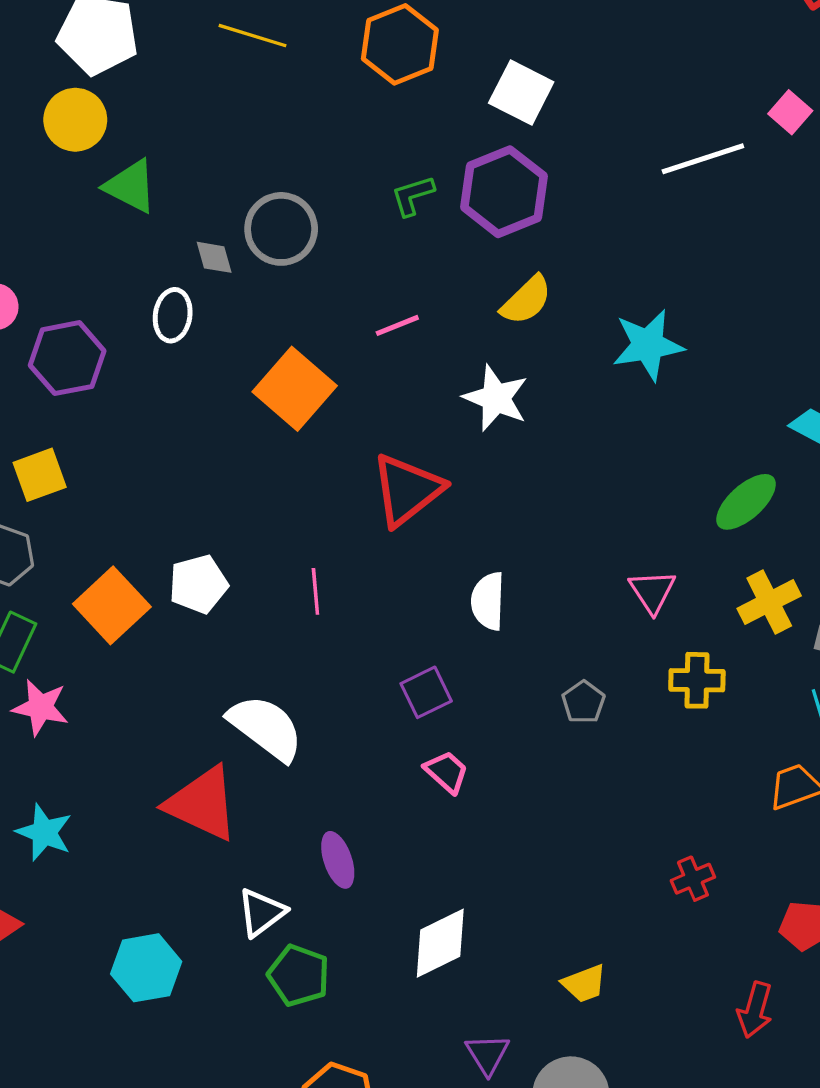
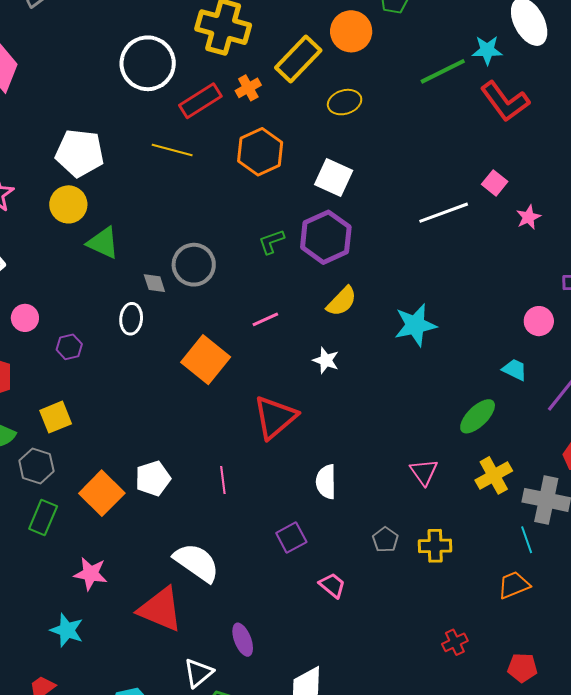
purple hexagon: (67, 358) -> (69, 347), size x0.6
white star: (496, 398) -> (326, 360), size x0.7
yellow cross: (697, 680) -> (435, 546), moved
pink star: (40, 707) -> (91, 574), moved
pink trapezoid: (446, 772) -> (332, 585), moved

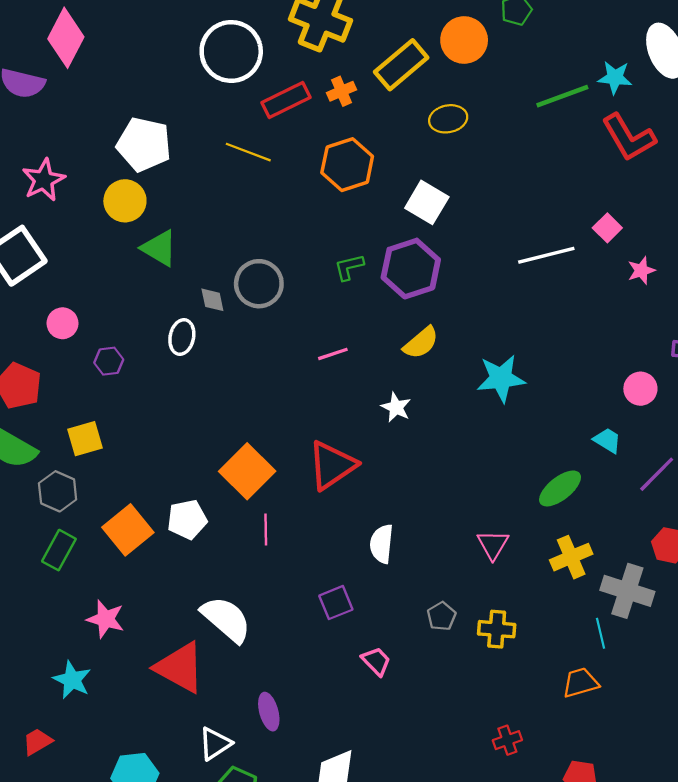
orange square: (206, 360) -> (247, 471), moved

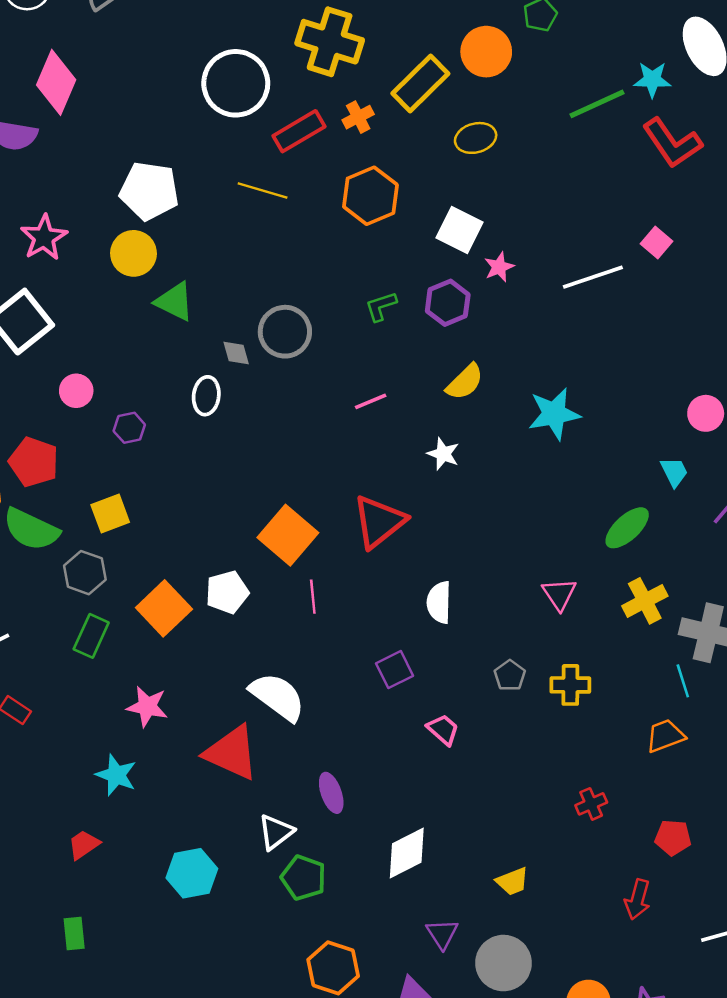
purple hexagon: (411, 269) -> (448, 303), size x0.7
pink star: (641, 270) -> (499, 267), moved
cyan trapezoid: (607, 440) -> (674, 472), turned 36

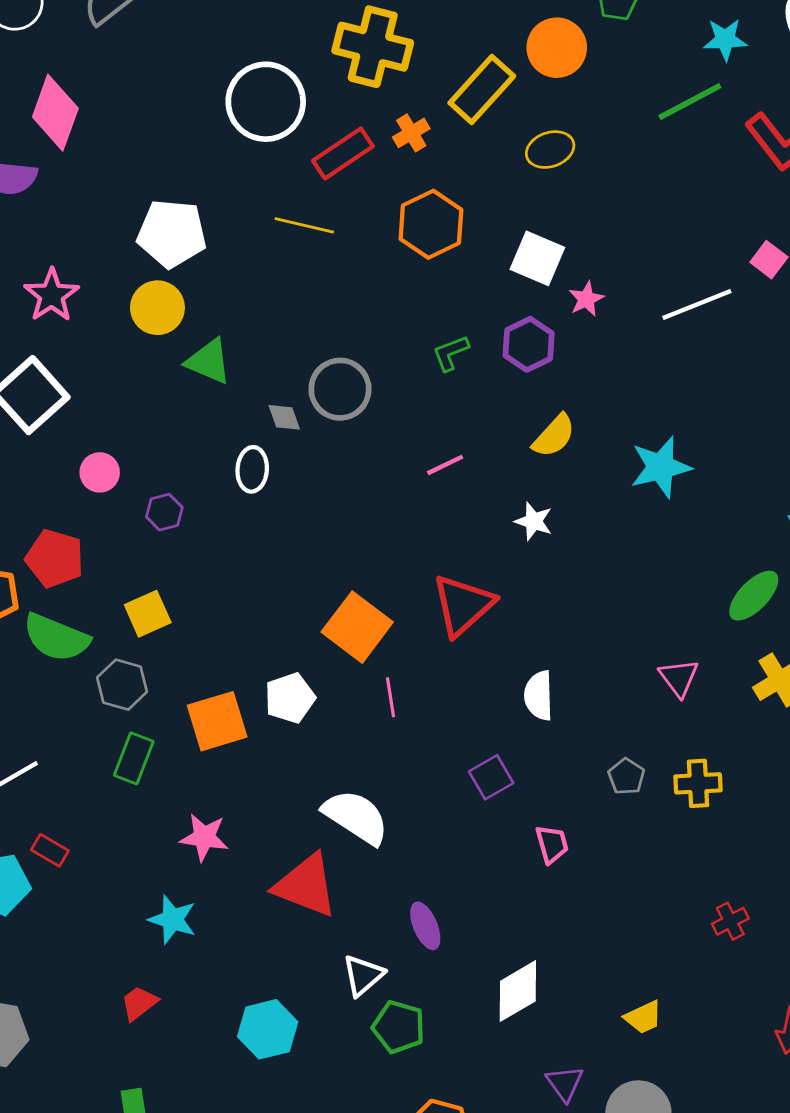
cyan star: (652, 80) -> (725, 39), moved
orange square: (164, 608) -> (217, 721), turned 30
pink trapezoid: (443, 730) -> (552, 844), turned 36

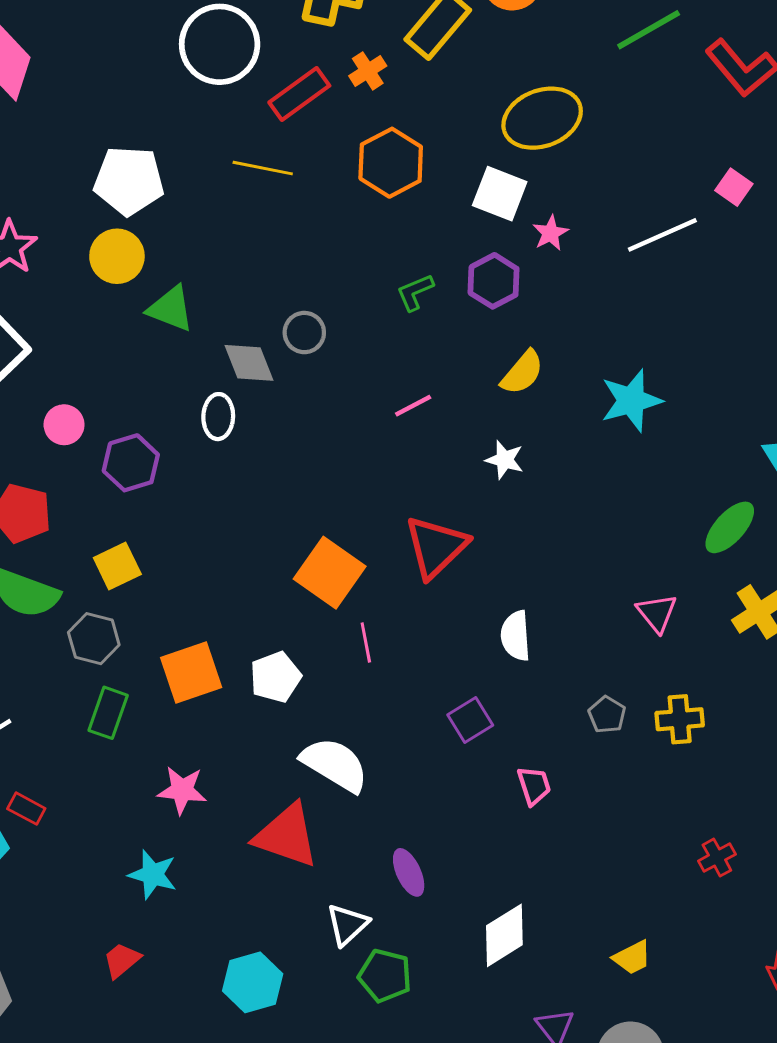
yellow ellipse: (550, 150) -> (542, 118), moved, size x1.6
gray circle: (340, 389) -> (304, 333), size x0.7
gray diamond: (284, 417) -> (249, 363), size x1.5
purple hexagon: (164, 512) -> (131, 463), size x1.5
white pentagon: (290, 698) -> (275, 677), moved

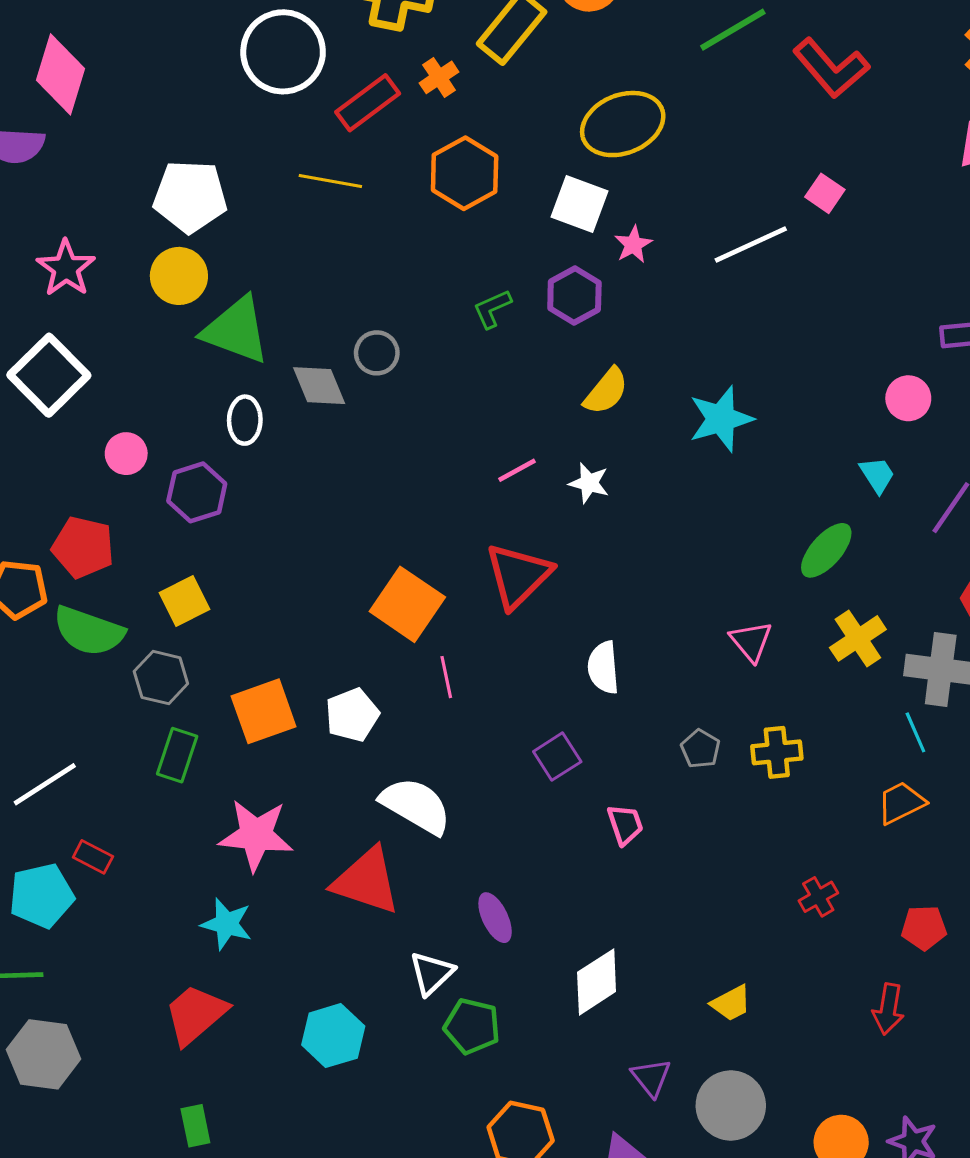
green triangle: (171, 309) -> (236, 330), size x1.4
pink line: (413, 406) -> (517, 470), moved
white ellipse: (218, 417) -> (245, 420), moved
pink star: (182, 790) -> (256, 835), size x1.4
red trapezoid: (122, 960) -> (196, 1014), size x1.6

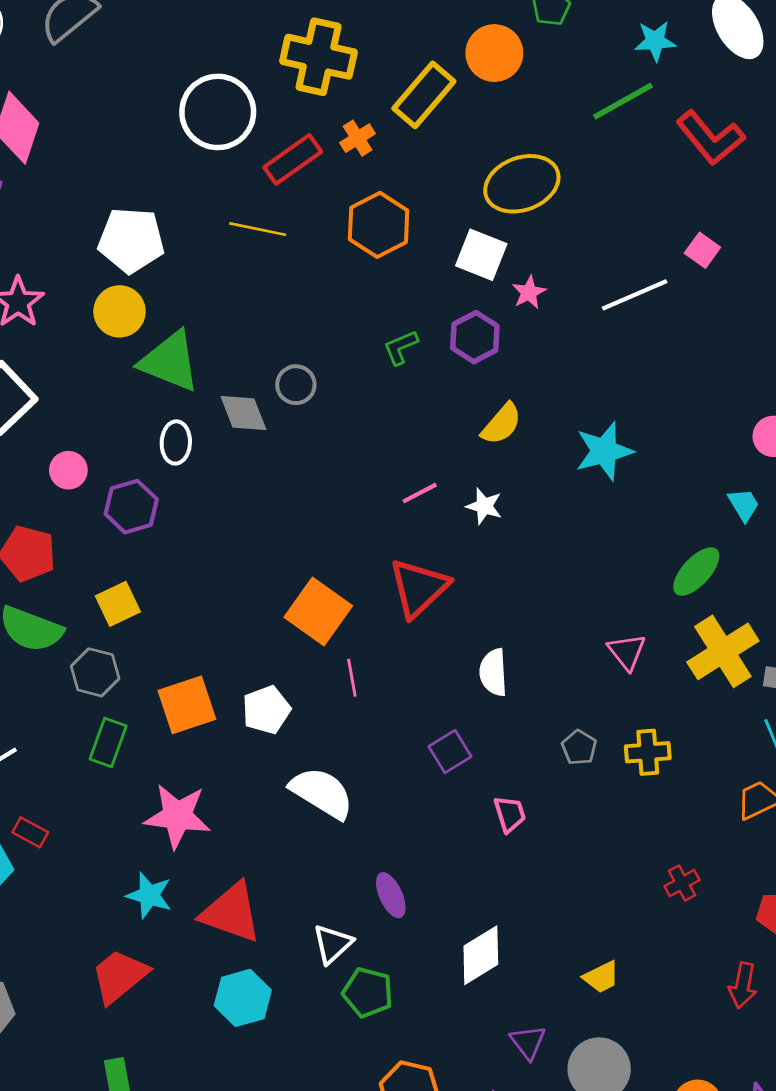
yellow cross: (858, 638) -> (723, 651), size x1.4
red triangle: (366, 881) -> (231, 913), moved

